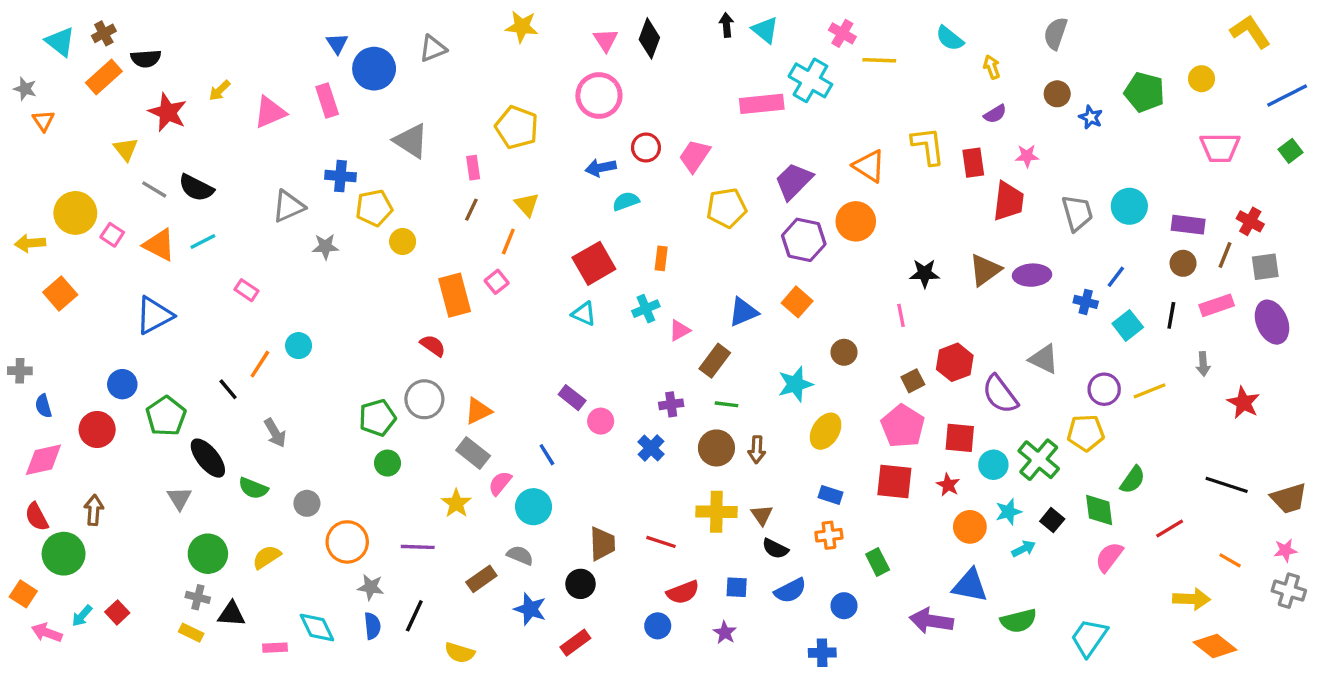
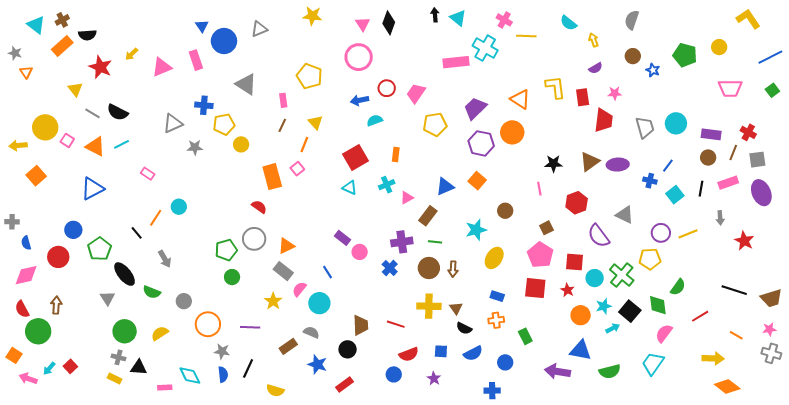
red hexagon: (955, 362) -> (577, 203), moved
purple cross: (671, 404) -> (402, 242), size x1.5
black square: (1052, 520) -> (630, 311), size x1.5
cyan trapezoid: (1089, 638) -> (653, 363), moved

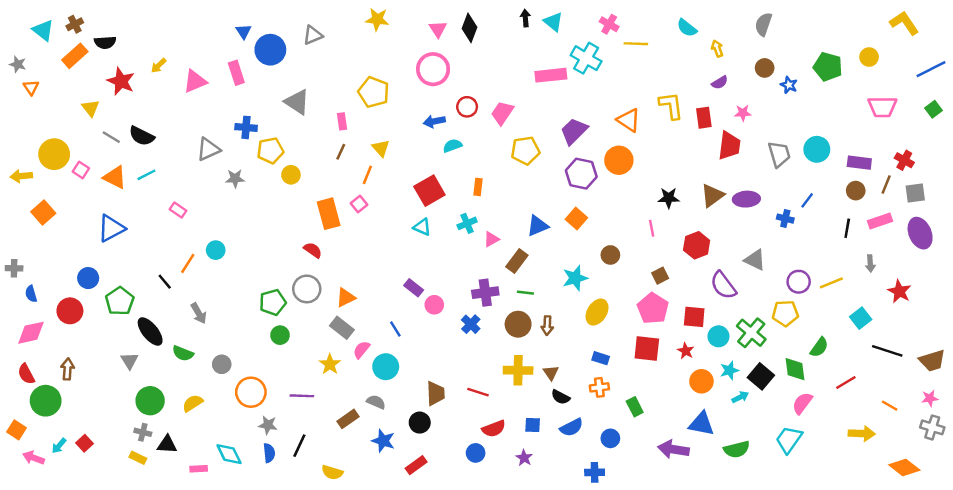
cyan square: (675, 195) -> (861, 318), moved
orange diamond: (727, 387) -> (904, 468), moved

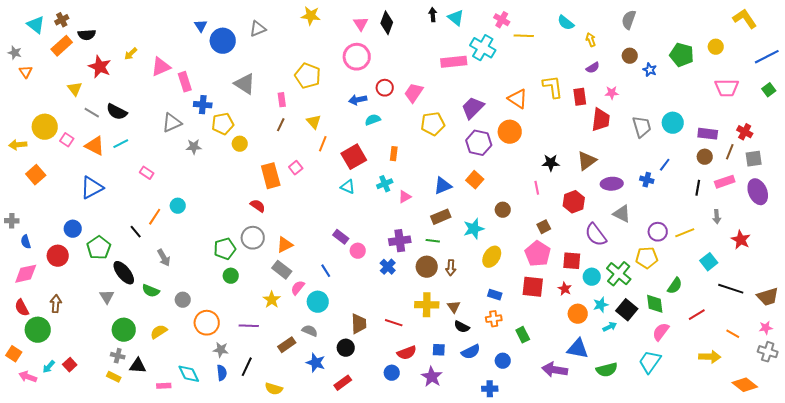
pink rectangle: (236, 73) -> (185, 82), moved
orange line: (367, 175) -> (323, 144), moved
purple ellipse: (746, 199) -> (612, 184), moved
brown rectangle: (517, 261) -> (441, 217), moved, turned 30
purple star: (524, 458) -> (432, 377), size x1.5

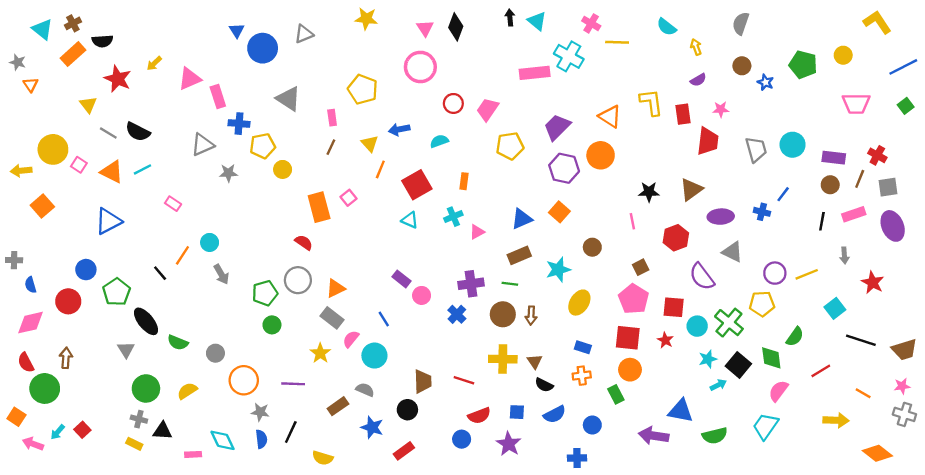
blue arrow: (358, 100) -> (399, 129), moved
gray arrow: (164, 258) -> (221, 274), moved
orange circle: (578, 314) -> (630, 370), moved

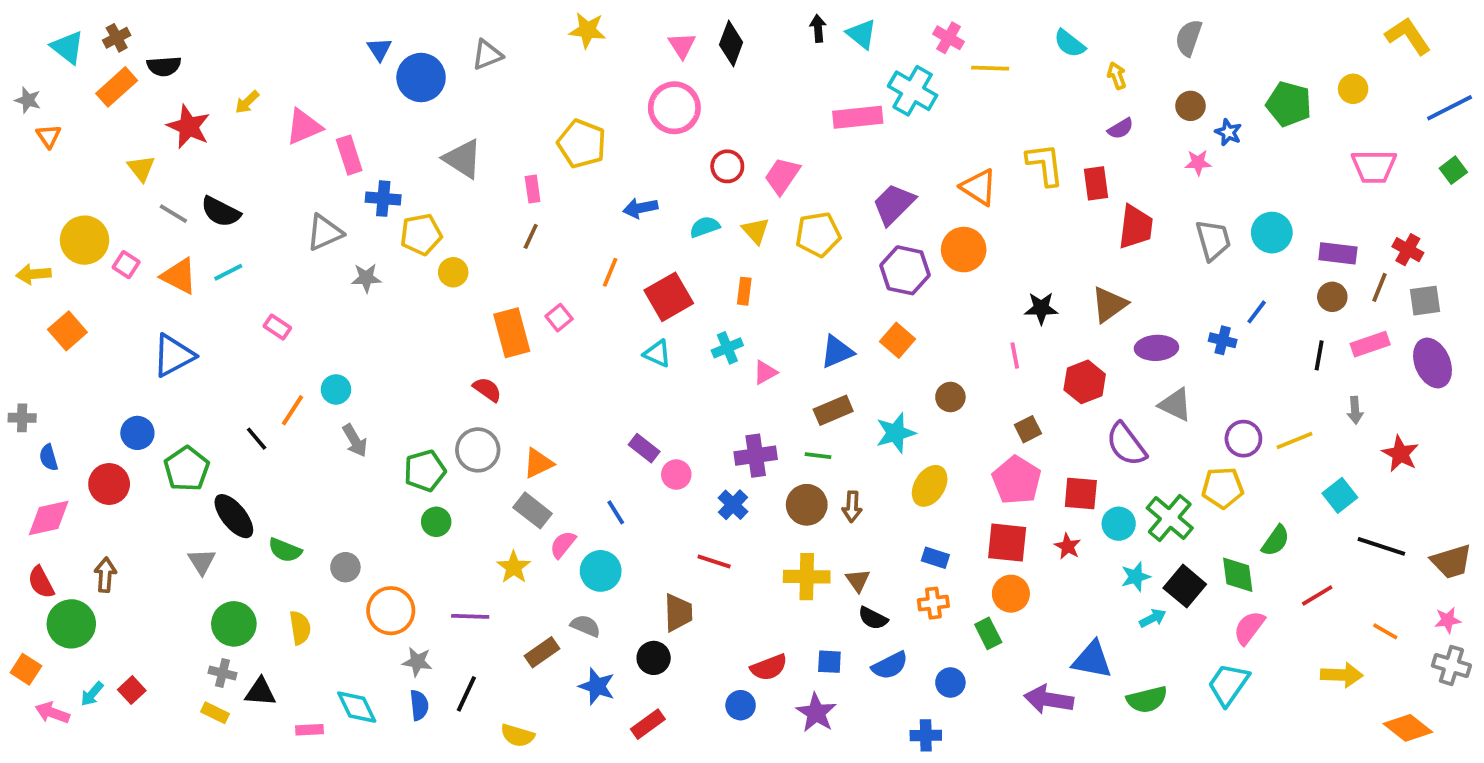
pink star: (721, 109) -> (1198, 163), moved
yellow triangle: (370, 144) -> (756, 231), moved
red line: (464, 380) -> (714, 562), moved
yellow semicircle: (187, 391) -> (300, 628), turned 114

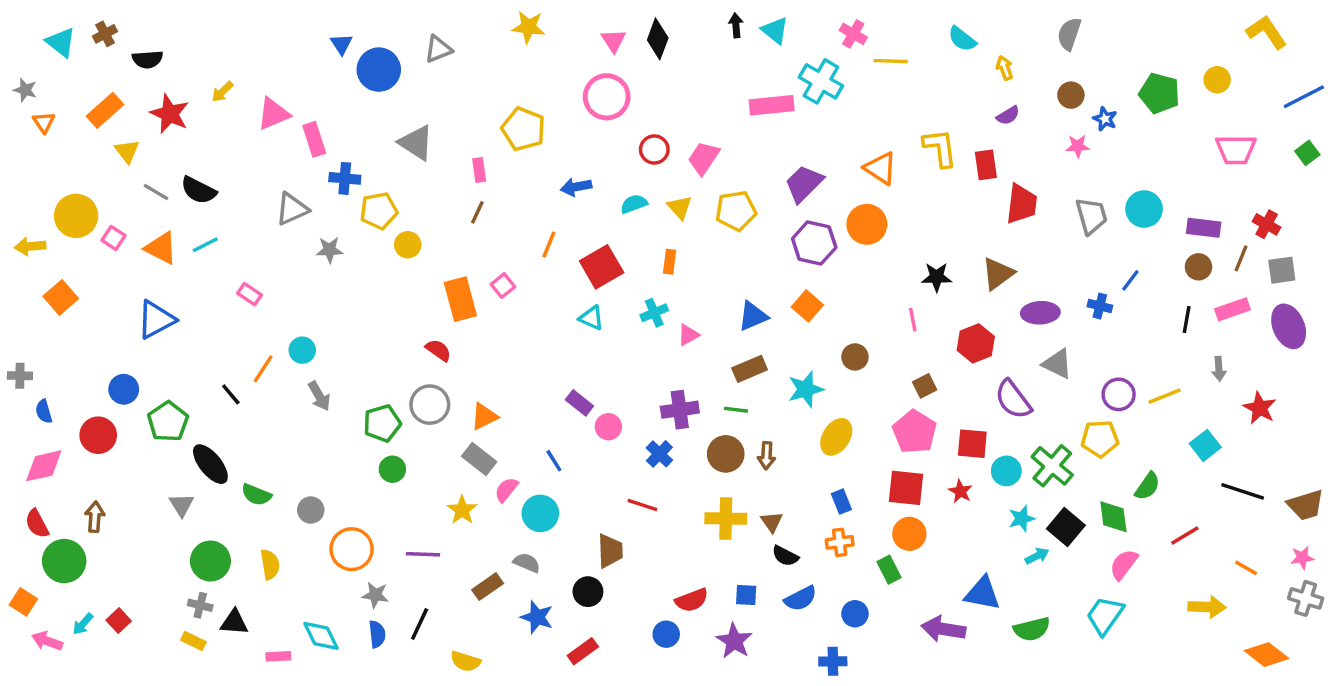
orange rectangle: (117, 87) -> (105, 110), moved
blue rectangle: (935, 558) -> (841, 502), turned 50

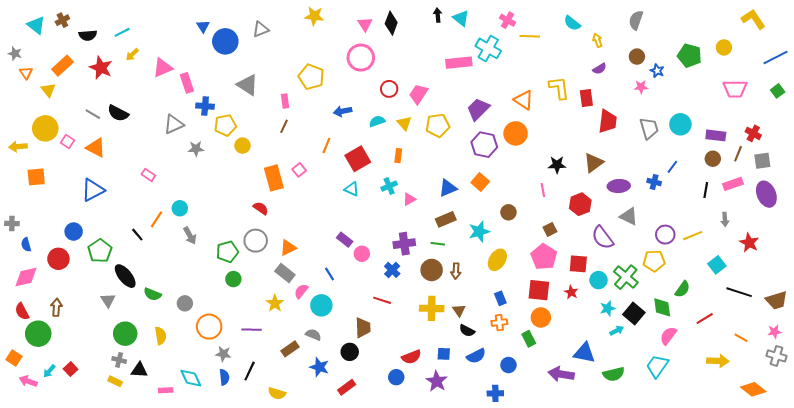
yellow triangle: (127, 151) -> (48, 90), moved
cyan line: (205, 245) -> (122, 32), moved
orange square: (61, 297) -> (36, 177), turned 36

